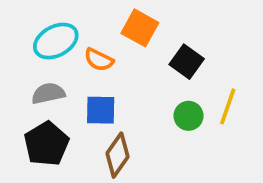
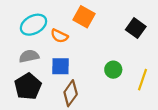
black square: (187, 62) -> (136, 28), moved
yellow line: (228, 106) -> (142, 80), moved

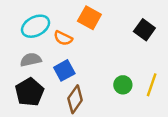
blue square: (60, 66) -> (64, 70), turned -30
green circle: (113, 70) -> (123, 85), moved

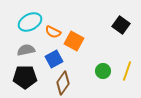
orange square: (89, 18) -> (74, 41), moved
black pentagon: (30, 92) -> (25, 77), turned 30

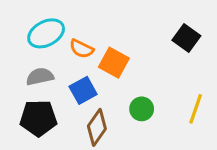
green circle: (103, 71) -> (142, 109), moved

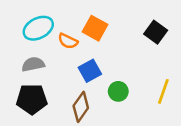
orange square: (114, 63) -> (95, 28), moved
blue square: (83, 90) -> (90, 71), moved

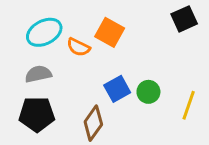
black square: (156, 32) -> (184, 19), moved, turned 30
blue square: (90, 71) -> (117, 89), moved
green circle: (118, 91) -> (148, 92), moved

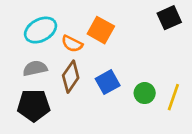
green circle: (148, 92) -> (145, 93), moved
brown diamond: (93, 123) -> (71, 77), moved

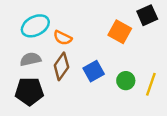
orange square: (101, 30) -> (120, 32), moved

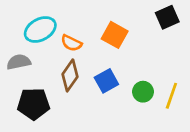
orange square: (120, 32) -> (115, 35), moved
gray semicircle: (31, 59) -> (19, 62), moved

